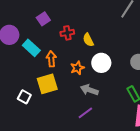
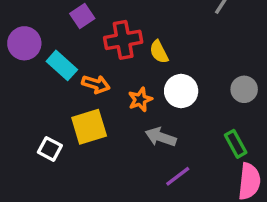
red cross: (67, 33) -> (123, 40), size x1.5
orange arrow: (51, 59) -> (96, 84), turned 112
purple line: (85, 113) -> (178, 176), moved

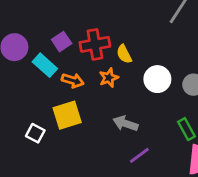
purple square: (82, 16) -> (62, 42), moved
white circle: (181, 91) -> (157, 79), moved
orange star: (140, 100) -> (109, 78), moved

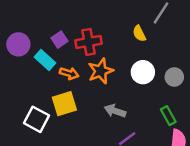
yellow semicircle: (124, 54) -> (139, 34), moved
orange star: (109, 78) -> (101, 71), size x1.5
white square: (35, 133) -> (37, 119), size x1.5

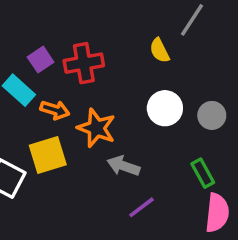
orange star: (101, 71) -> (96, 128), moved, turned -30

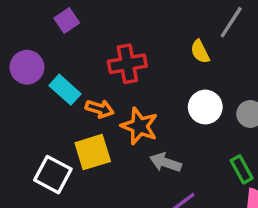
purple square: (41, 60) -> (67, 20), moved

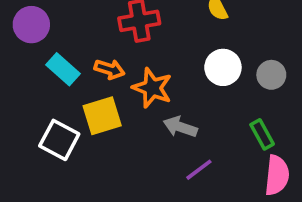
cyan rectangle: (65, 90) -> (63, 69), moved

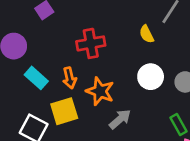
orange arrow: (109, 69) -> (69, 78), turned 60
gray arrow: (180, 127) -> (120, 119), turned 120

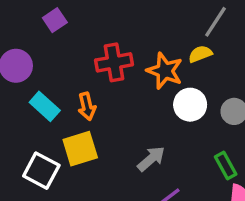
yellow semicircle: (147, 34) -> (200, 54), moved, turned 96
orange star: (100, 91) -> (165, 71), moved

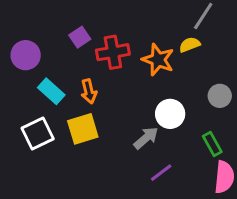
purple square: (55, 20) -> (80, 37), moved
white circle: (190, 105) -> (170, 114), moved
white square: (41, 171) -> (38, 133), moved, turned 36

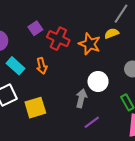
red cross: (113, 52) -> (58, 39), turned 35
yellow square: (83, 129) -> (35, 108), moved
gray arrow: (146, 138) -> (81, 98), turned -36

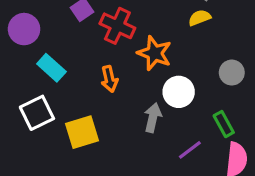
orange star: (90, 44) -> (154, 53), moved
orange arrow: (42, 66) -> (109, 79), moved
purple line: (92, 122) -> (190, 150), moved

